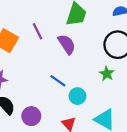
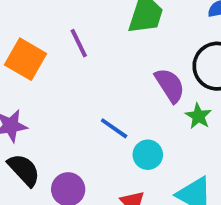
purple semicircle: (67, 44) -> (170, 85), moved

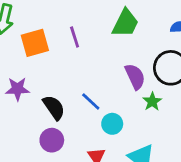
orange square: (25, 59) -> (35, 43), turned 36
black semicircle: (24, 170) -> (54, 107), moved

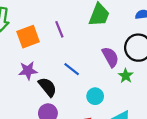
purple star: (17, 89) -> (28, 71), moved
blue line: (91, 101) -> (72, 69), moved

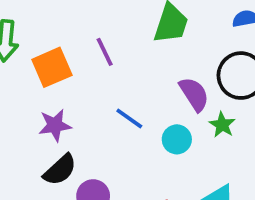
black semicircle: (47, 87) -> (60, 170), moved, turned 90
cyan circle: (95, 96) -> (177, 139), moved

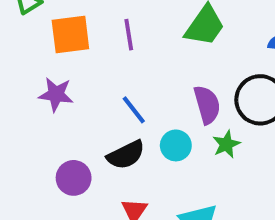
black semicircle: (60, 170) -> (126, 155), moved

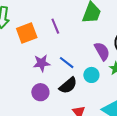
purple star: (56, 94) -> (42, 63), moved
purple circle: (74, 178) -> (40, 92), moved

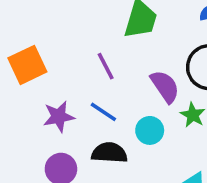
purple line: (55, 26) -> (106, 66), moved
black semicircle: (68, 85) -> (109, 153), turned -132

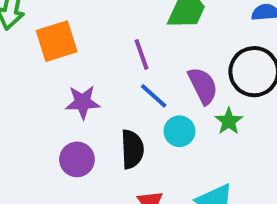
blue line: (103, 112) -> (154, 96), moved
black semicircle: (109, 153) -> (132, 149), turned 76

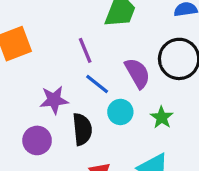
purple star: (83, 102) -> (54, 100), moved
green star: (229, 121) -> (162, 117), moved

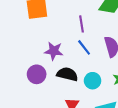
cyan circle: (120, 112) -> (93, 81), moved
black semicircle: (82, 129) -> (67, 74), turned -84

